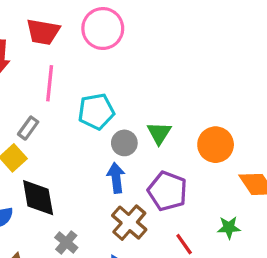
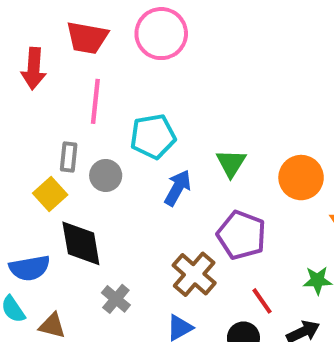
gray rectangle: (28, 128) -> (69, 157), turned -30
gray circle: (124, 143) -> (106, 175), moved
blue arrow: (116, 178) -> (178, 188), moved, turned 36

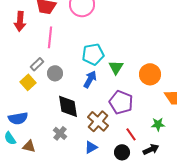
cyan pentagon: (153, 136) -> (93, 54), moved
gray rectangle: (69, 157) -> (37, 64), turned 40
black diamond: (81, 243) -> (68, 106), moved

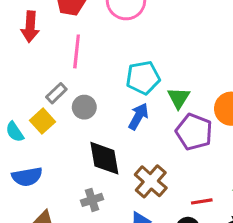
purple pentagon: (121, 102) -> (194, 132), moved
gray cross: (60, 133) -> (92, 200), turned 32
red line: (131, 134) -> (202, 201), turned -64
cyan semicircle: (10, 138) -> (15, 132), moved

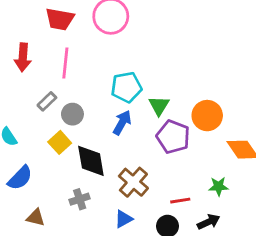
red arrow: (30, 27) -> (23, 57), moved
yellow square: (43, 121) -> (60, 142), moved
blue semicircle: (27, 177) -> (20, 178), turned -36

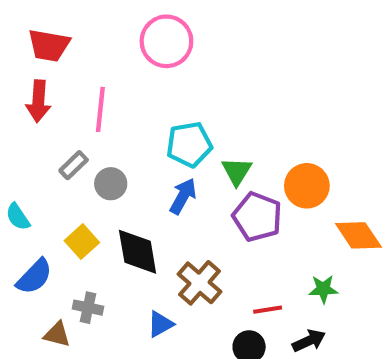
red trapezoid: (60, 19) -> (49, 45), moved
yellow square: (60, 142) -> (82, 242), moved
gray cross: (80, 199) -> (88, 308), moved, turned 30
blue triangle: (124, 219) -> (160, 324), moved

